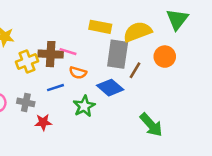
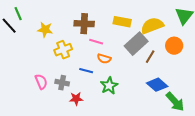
brown cross: (51, 54) -> (84, 24), moved
gray rectangle: (118, 54) -> (136, 44), turned 40
blue line: (56, 88) -> (86, 71), turned 32
blue diamond: (110, 88) -> (157, 85), moved
green arrow: (151, 125) -> (175, 102), moved

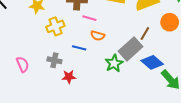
gray rectangle: (136, 44) -> (131, 49), moved
pink semicircle: (41, 82) -> (23, 64), moved
green star: (109, 86) -> (114, 63), moved

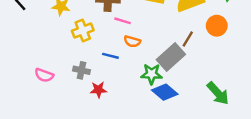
blue diamond: (152, 62) -> (165, 92), moved
green star: (114, 63) -> (152, 74), turned 30
pink semicircle: (23, 64) -> (44, 75), turned 133

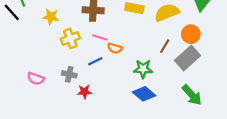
pink line: (123, 21) -> (100, 37), moved
blue line: (110, 56) -> (95, 61), turned -40
gray rectangle: (171, 57) -> (188, 58), moved
green star: (152, 74) -> (143, 69), moved

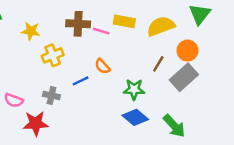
pink line: (100, 37) -> (101, 31), moved
orange semicircle: (115, 48) -> (102, 66), turned 32
red star: (84, 92) -> (36, 123), moved, size x1.5
green arrow: (192, 95) -> (174, 126), moved

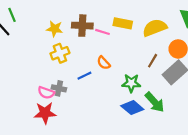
yellow star: (31, 31) -> (55, 29), moved
pink semicircle: (14, 100) -> (46, 93), moved
green arrow: (174, 126) -> (155, 102), moved

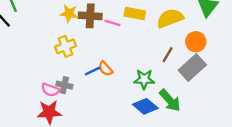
yellow star: (55, 29) -> (69, 14), moved
orange semicircle: (104, 63) -> (105, 69), moved

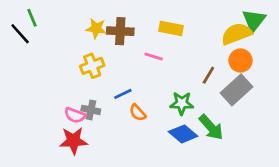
yellow semicircle: (170, 18) -> (236, 34), moved
pink line: (112, 23) -> (154, 56), moved
orange semicircle: (105, 69) -> (138, 113), moved

